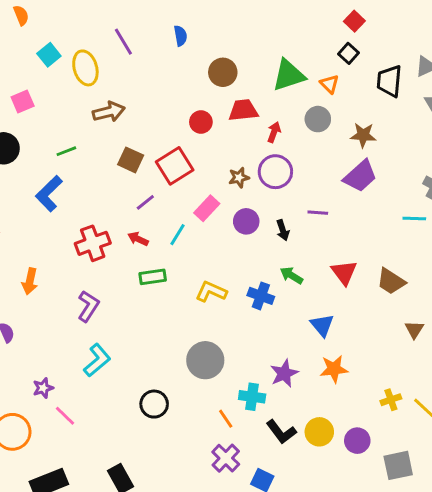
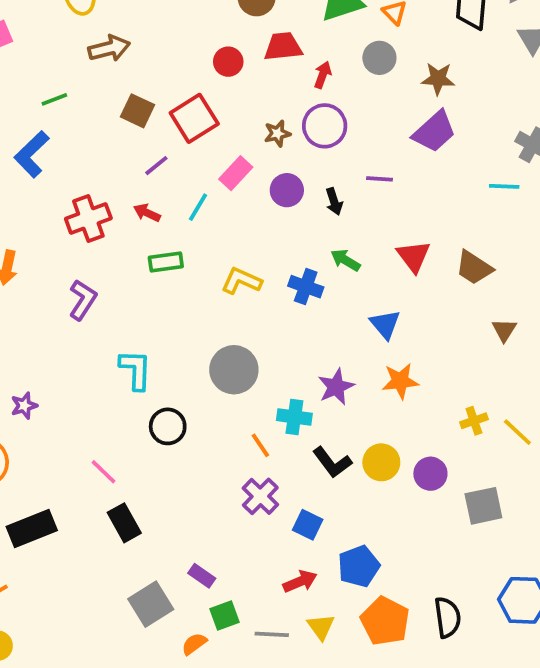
cyan L-shape: (97, 360) -> (136, 370), moved, turned -48
pink line: (65, 416) -> (103, 472), moved

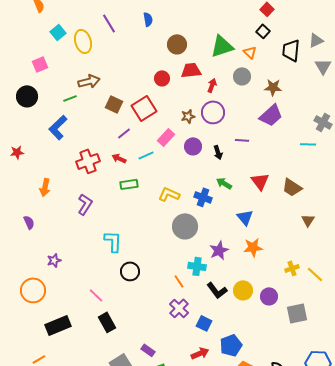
brown arrow: (109, 48) -> (89, 81), moved
cyan line: (198, 207) -> (146, 155), turned 35
gray circle: (234, 370) -> (185, 226), moved

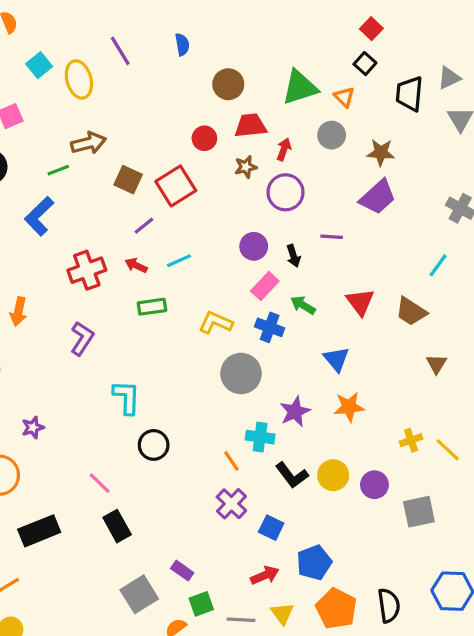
brown star: (188, 116) -> (246, 167), moved
pink rectangle: (166, 137) -> (265, 286), moved
cyan line: (308, 144) -> (438, 265), moved, turned -56

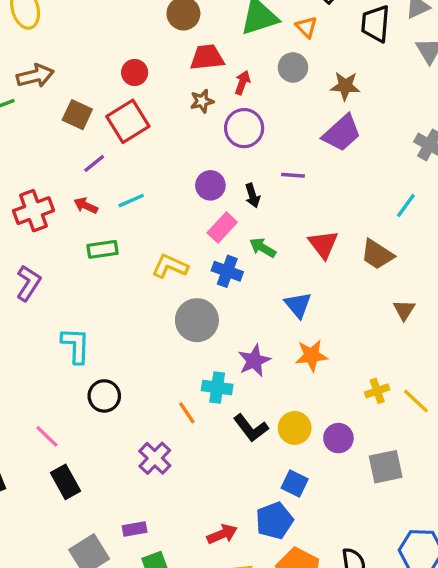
red circle: (204, 138) -> (135, 72), moved
purple cross: (231, 504) -> (155, 458), moved
blue square: (271, 528) -> (295, 484), moved
purple rectangle: (182, 571) -> (135, 529), turned -45

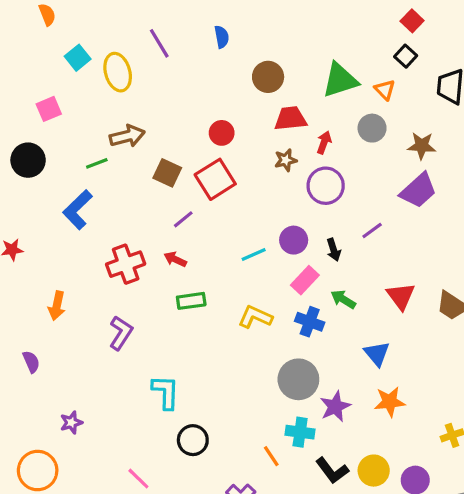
purple line: (293, 175) -> (372, 231), turned -40
cyan line: (131, 201) -> (254, 255), moved
gray circle: (197, 320) -> (298, 379), moved

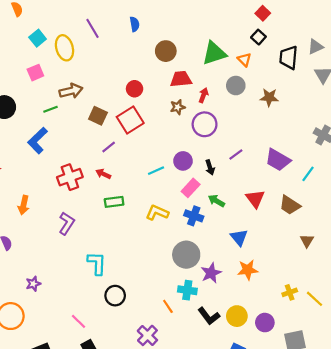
pink square: (49, 109) -> (35, 73), moved
purple trapezoid: (418, 191) -> (278, 160), moved, turned 72

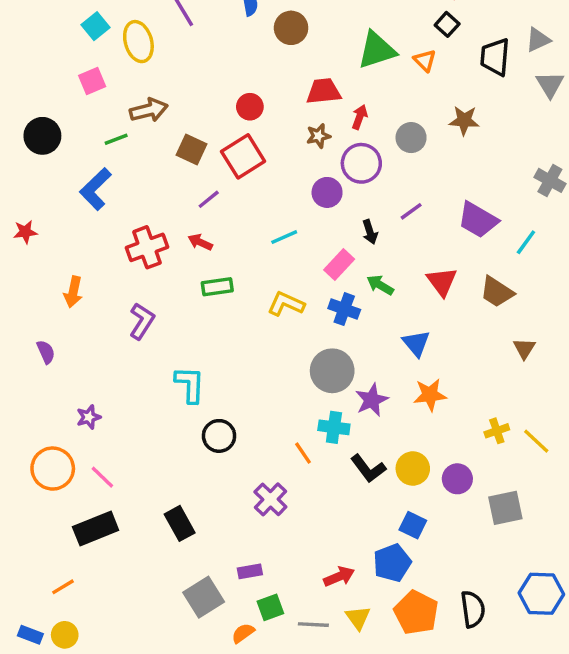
brown circle: (166, 51) -> (291, 28), moved
gray circle: (236, 86) -> (411, 138), moved
purple circle: (183, 161) -> (327, 192), moved
pink line: (78, 321) -> (102, 477), moved

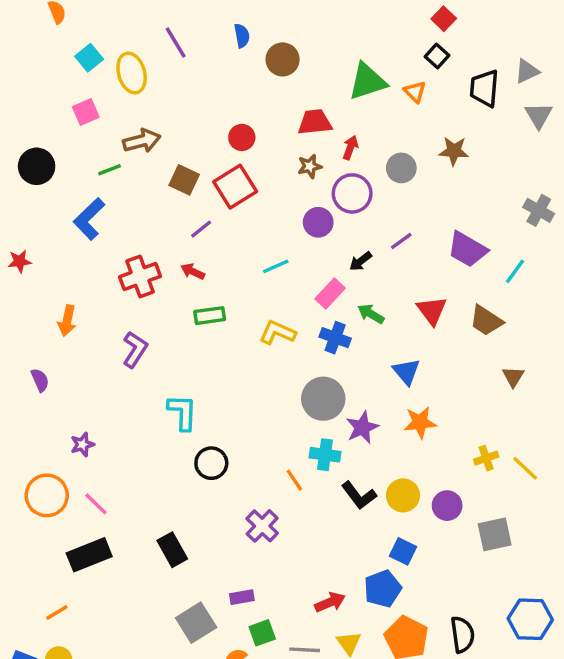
black arrow: (370, 232) -> (361, 261), turned 70

